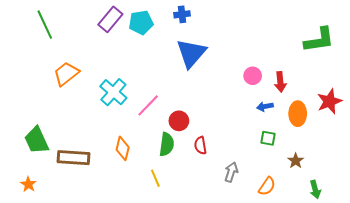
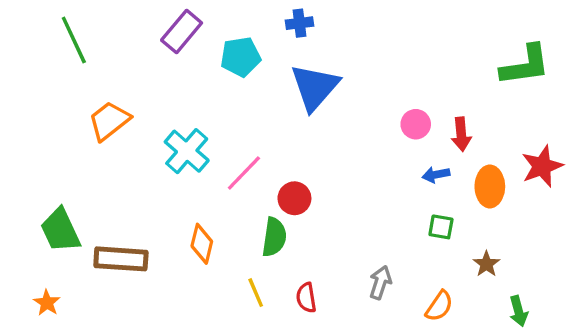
cyan pentagon: (141, 23) -> (241, 57), moved
red semicircle: (200, 145) -> (306, 298), moved

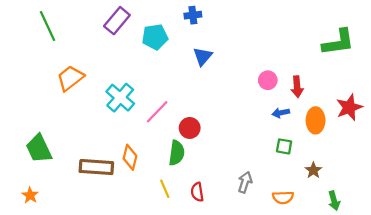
blue triangle: (315, 87) -> (203, 56), size x0.6
brown rectangle: (121, 259) -> (96, 167), moved
orange semicircle: (439, 306) -> (283, 197), turned 54

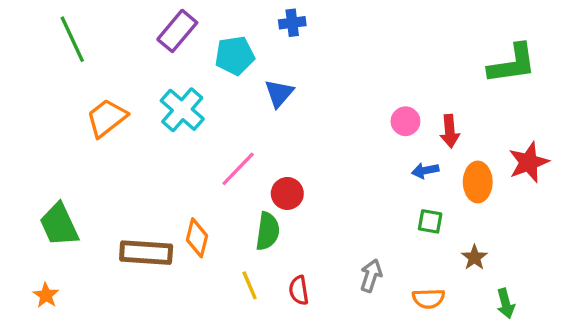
blue triangle: (203, 56) -> (279, 93), moved
cyan cross: (120, 98) -> (182, 110), moved

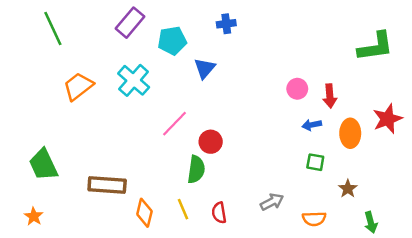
blue cross: (292, 23) -> (226, 24), moved
orange diamond: (197, 238) -> (144, 213), moved
gray arrow: (371, 276) -> (272, 202), turned 45

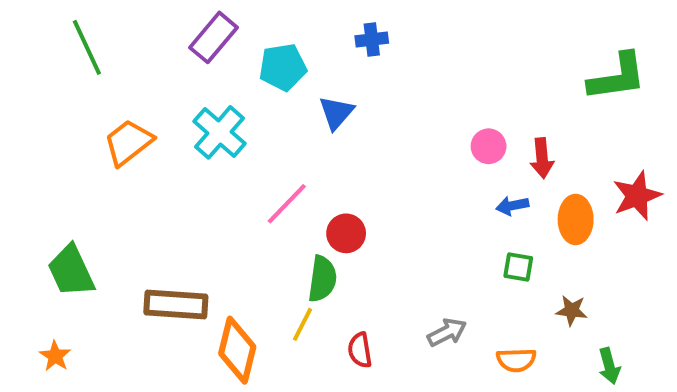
brown star: (348, 189) -> (572, 311), turned -30
yellow line: (183, 209) -> (303, 324), moved, turned 50
orange diamond: (144, 213) -> (237, 350), size x1.4

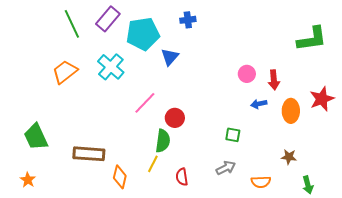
green line: (87, 47) -> (72, 24), moved
cyan pentagon: (283, 67) -> (143, 34), size x1.4
green square: (518, 267) -> (233, 135), moved
orange diamond: (237, 350) -> (120, 177), size x0.7

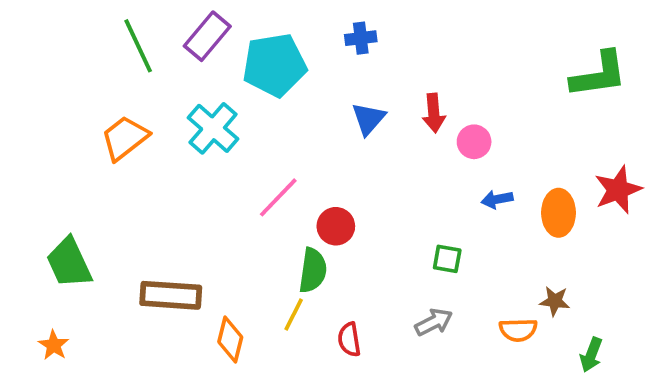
blue triangle: (170, 57) -> (368, 119), moved
red arrow: (274, 80) -> (434, 113), moved
orange semicircle: (261, 182) -> (518, 330), moved
green arrow: (308, 185) -> (591, 355), turned 36

